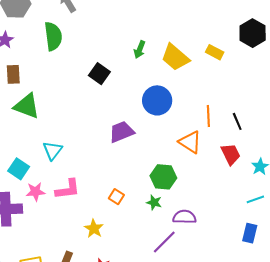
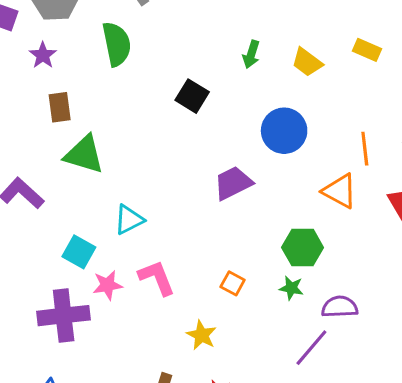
yellow trapezoid: (175, 57) -> (307, 62), size x0.7
cyan triangle: (53, 150) -> (129, 220), turned 30
pink L-shape: (68, 189) -> (157, 278), turned -100

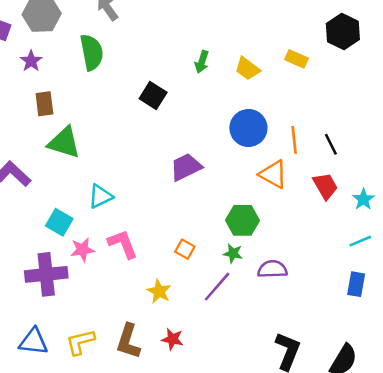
blue circle: (284, 131) -> (248, 128), moved
purple line: (311, 348) -> (217, 287), moved

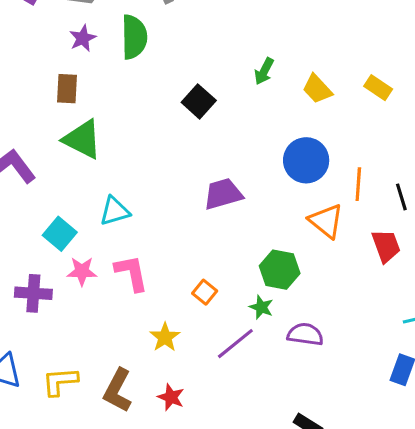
purple star: (31, 61) -> (83, 38), moved
purple cross: (46, 274) -> (33, 293), size x0.7

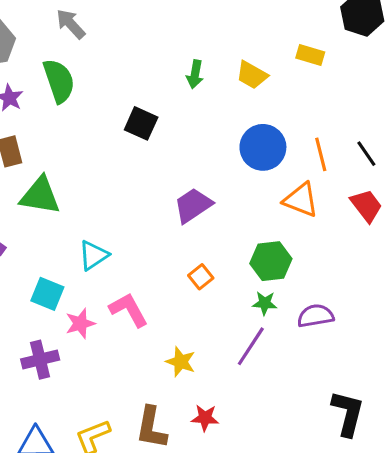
orange square: (205, 292) -> (201, 277), moved, turned 30

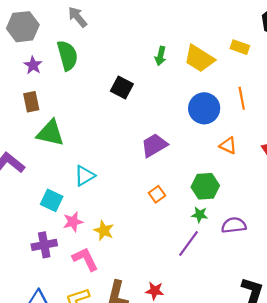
yellow trapezoid: (252, 75) -> (199, 59), size x1.4
orange line: (321, 154) -> (242, 98), moved
orange triangle: (301, 200) -> (228, 146), size x0.7
pink L-shape: (129, 310) -> (85, 259), moved
yellow star: (181, 362) -> (104, 230), moved

